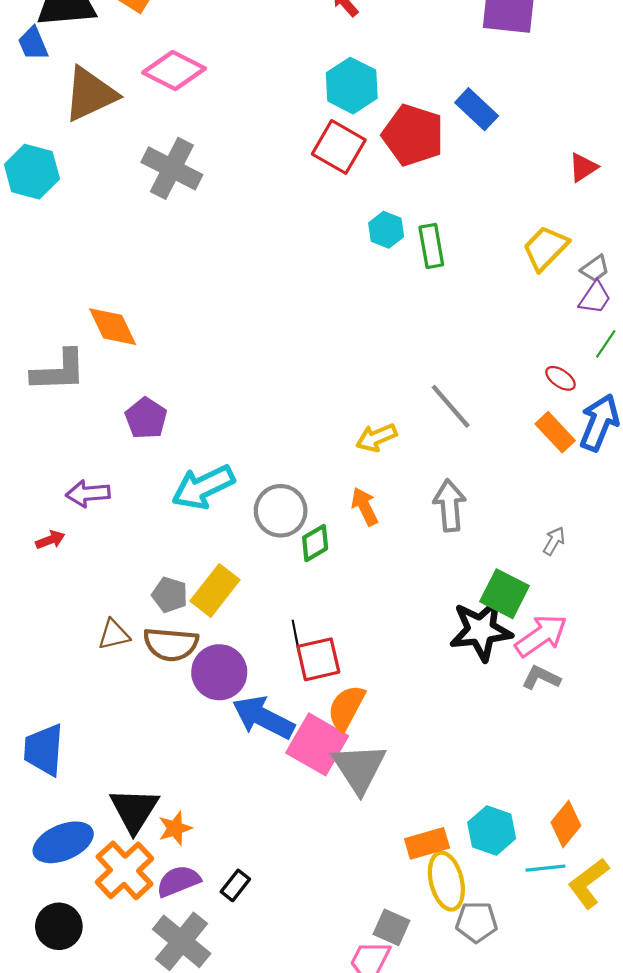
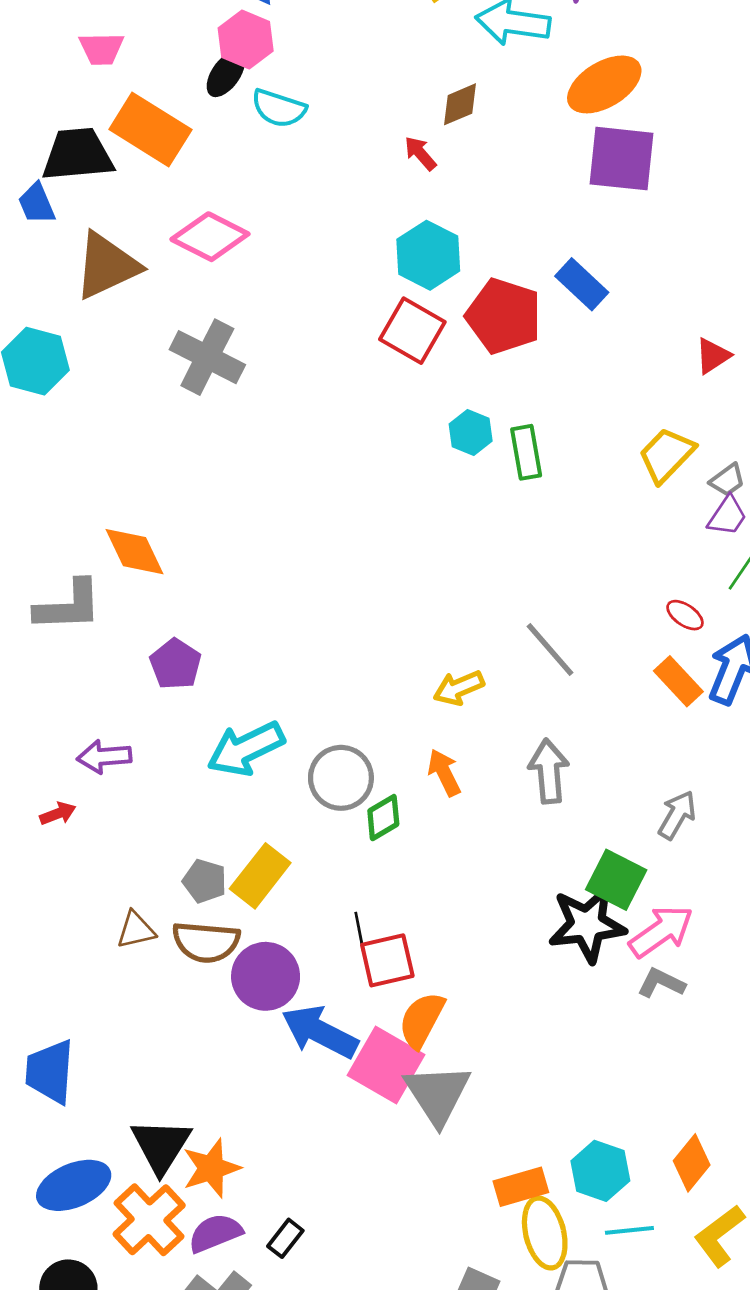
gray arrow: (554, 541) -> (677, 815), size x1.4
orange star: (175, 828) -> (211, 1168), size x1.4
cyan line: (545, 868) -> (629, 1230), moved

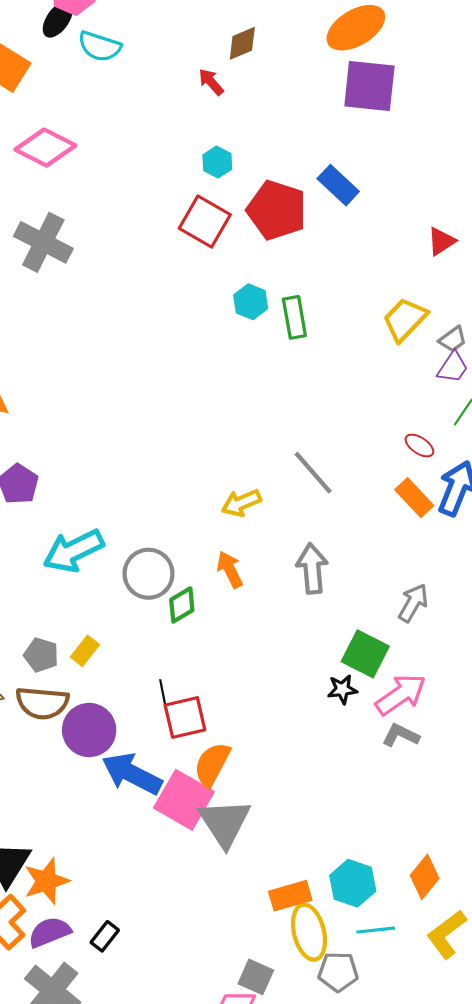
cyan hexagon: (428, 255) -> (217, 162), size x0.6
yellow rectangle: (260, 876) -> (85, 651), size x0.6
black star: (587, 925) -> (342, 689), size x0.5

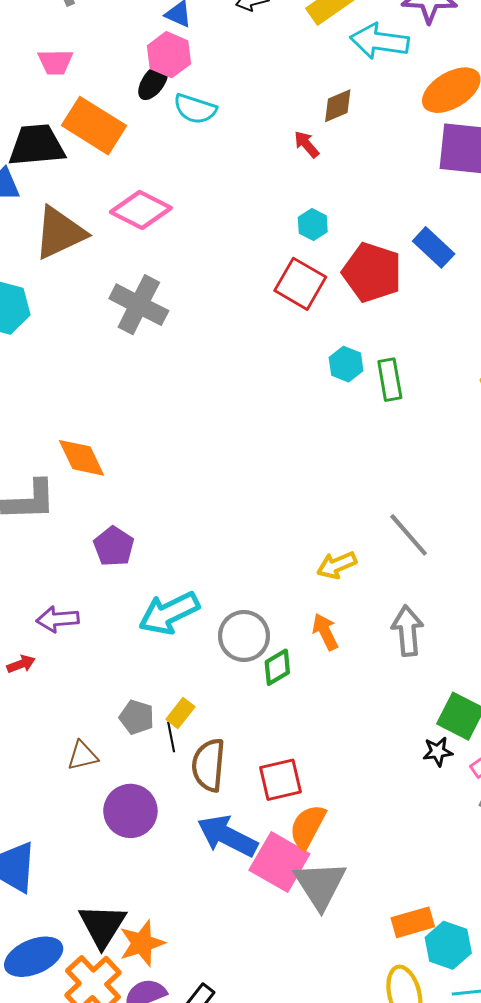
black line: (163, 695) -> (171, 737), moved
brown semicircle: (42, 703) -> (209, 765), moved, turned 90
purple circle: (89, 730) -> (130, 811), moved
orange rectangle: (290, 896) -> (413, 922), moved

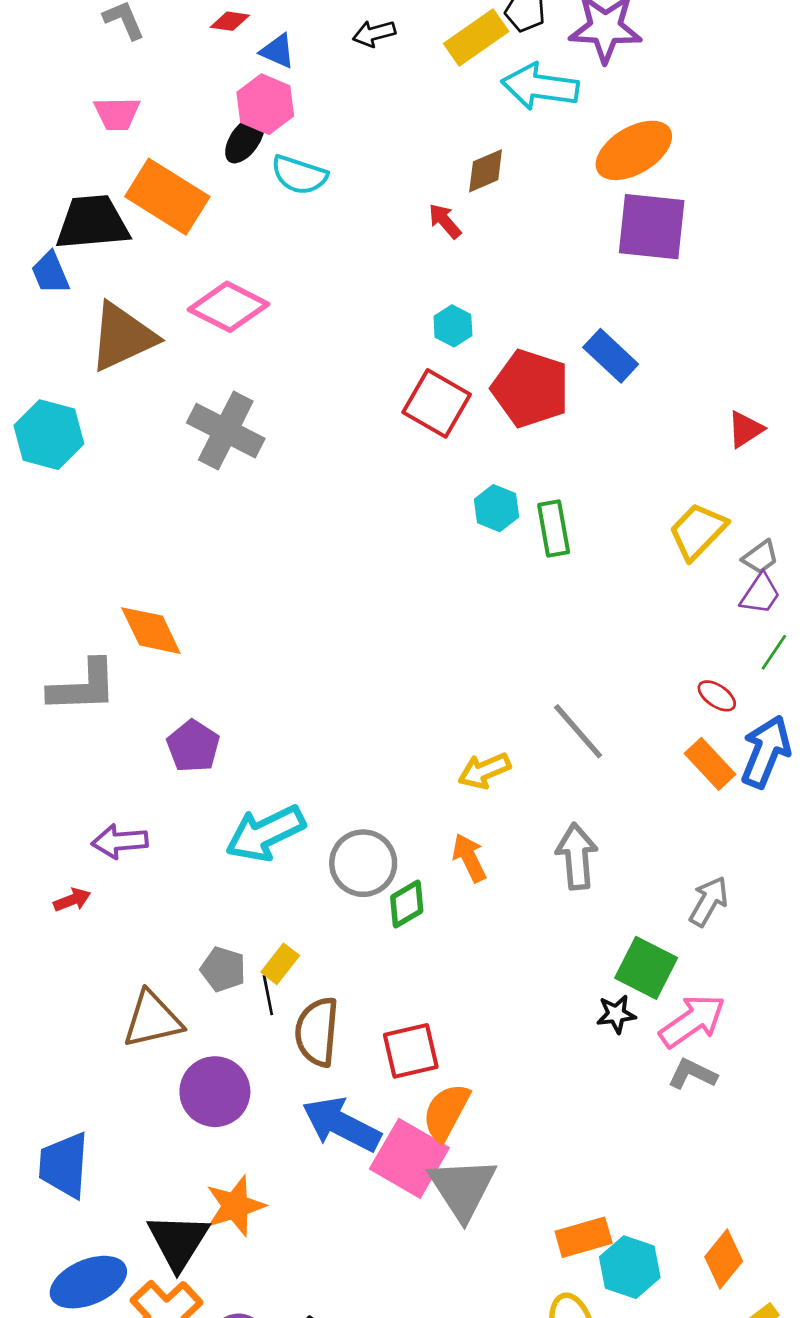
brown triangle: (83, 756) -> (152, 1020), size x1.5
orange star: (142, 943) -> (235, 1206), moved

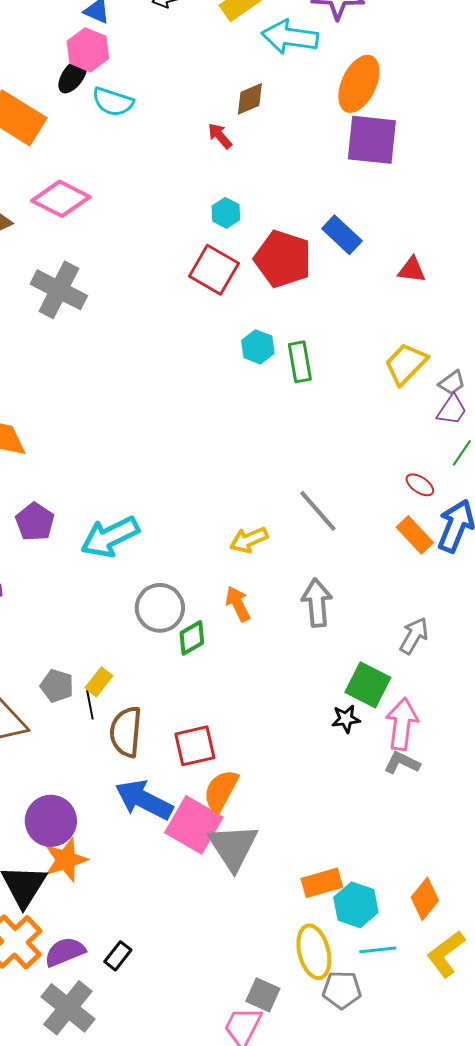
orange ellipse: (634, 150) -> (359, 84), turned -34
red triangle: (745, 429) -> (412, 270), moved, turned 40
cyan arrow: (265, 833) -> (110, 537), moved
pink arrow: (692, 1021) -> (402, 724), turned -48
purple circle: (215, 1092) -> (51, 821), moved

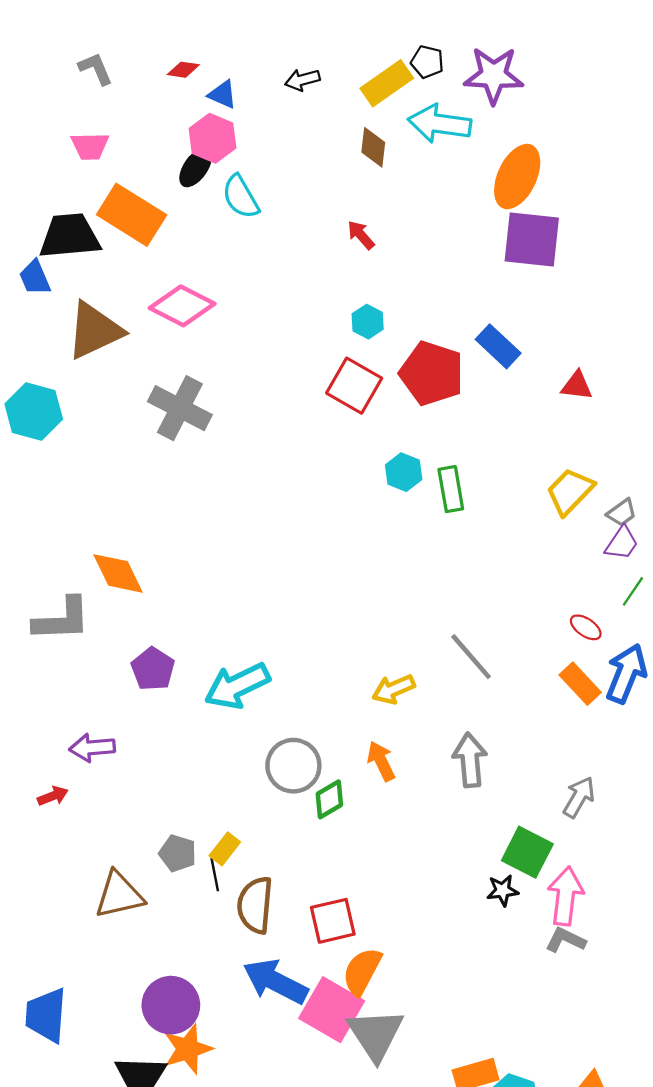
brown diamond: (250, 99) -> (373, 147), moved, turned -60
cyan semicircle: (113, 102) -> (241, 197), turned 42

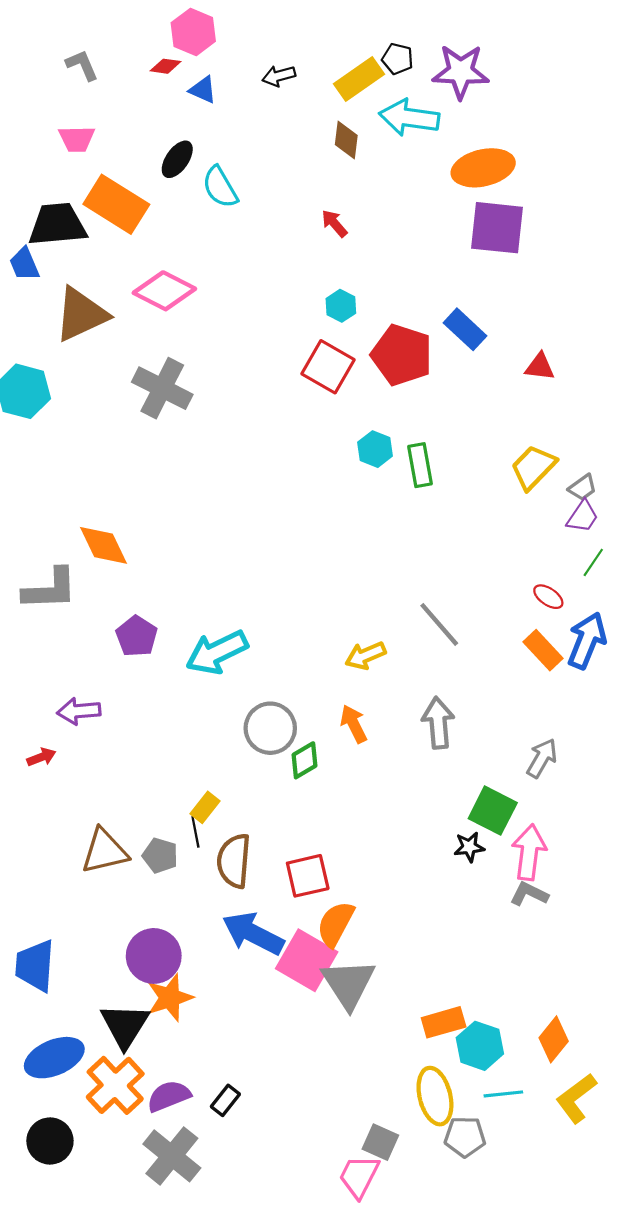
pink hexagon: (212, 138) -> (193, 32), moved
orange ellipse: (517, 177) -> (483, 168), turned 52
gray pentagon: (178, 853) -> (160, 855), moved

